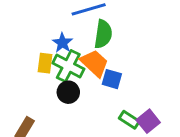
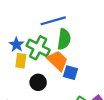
blue star: (62, 43) -> (17, 45), moved
green cross: (68, 66) -> (38, 48), moved

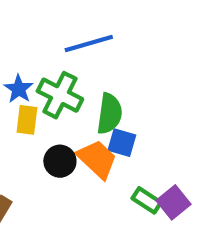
green semicircle: (64, 39) -> (110, 114), moved
orange trapezoid: (58, 61) -> (97, 159), moved

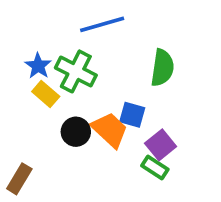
green semicircle: (110, 114) -> (162, 68), moved
yellow rectangle: (27, 120) -> (46, 94), turned -56
purple square: (173, 202) -> (161, 145), moved

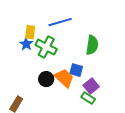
yellow rectangle: (46, 94) -> (30, 32), moved, turned 56

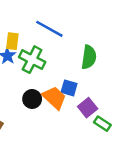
blue line: (60, 22) -> (49, 29), turned 45
green rectangle: (88, 98) -> (102, 124), moved

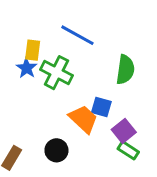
black circle: (32, 99) -> (56, 150), moved
green rectangle: (102, 124) -> (128, 150), moved

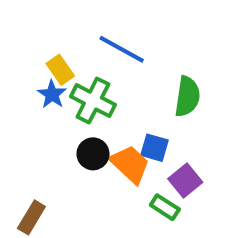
yellow rectangle: (33, 50) -> (60, 70), turned -42
black circle: (56, 150) -> (93, 154), moved
green rectangle: (128, 150) -> (165, 207), moved

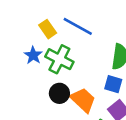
yellow rectangle: (60, 70) -> (48, 29), moved
blue square: (155, 148) -> (113, 84), moved

